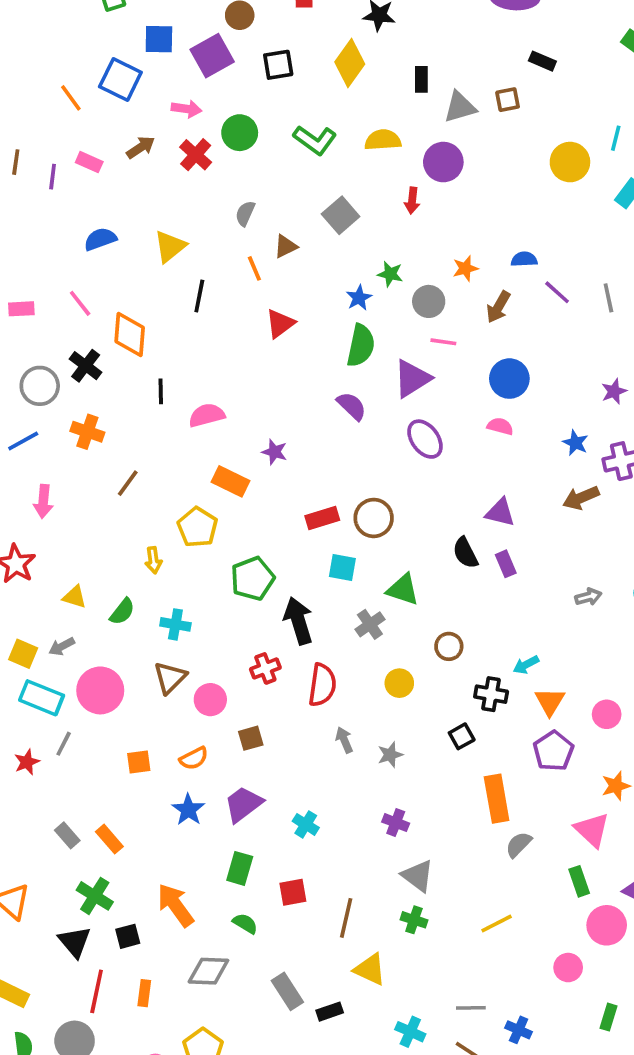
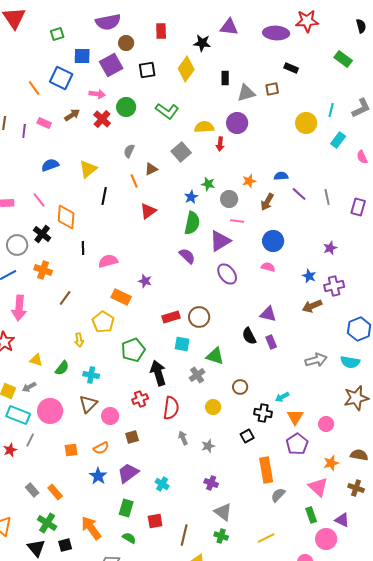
yellow semicircle: (383, 140) -> (204, 127), moved
pink arrow: (43, 501) -> (19, 308), size x1.4
gray arrow: (588, 597) -> (316, 360), size x1.5

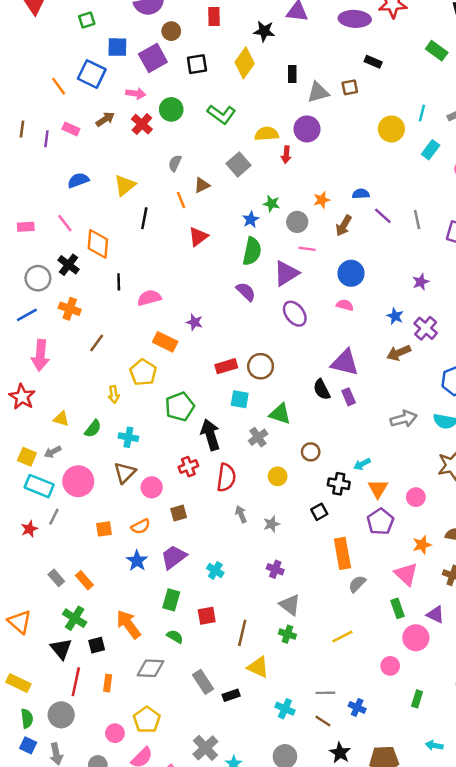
purple cross: (334, 286) -> (426, 328), turned -36
purple triangle: (268, 314) -> (345, 363), size x1.4

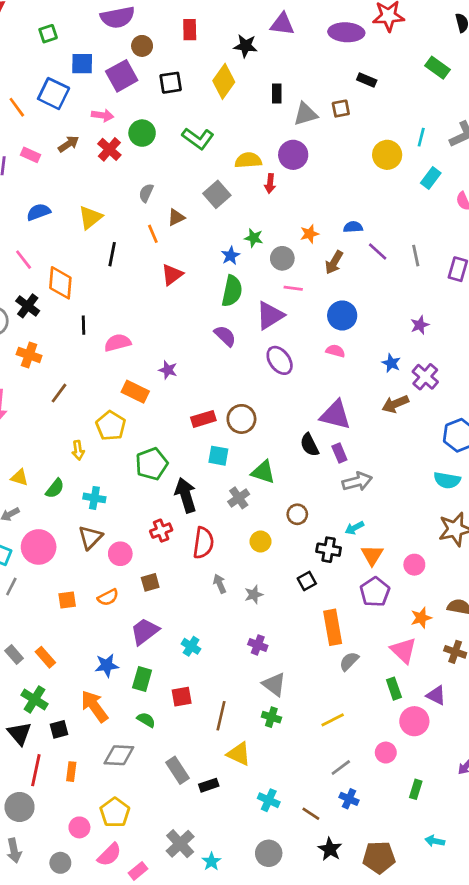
gray arrow: (404, 419) -> (357, 482), moved
blue star: (137, 561) -> (107, 665), moved, turned 30
gray line: (325, 693) -> (341, 768), moved, turned -36

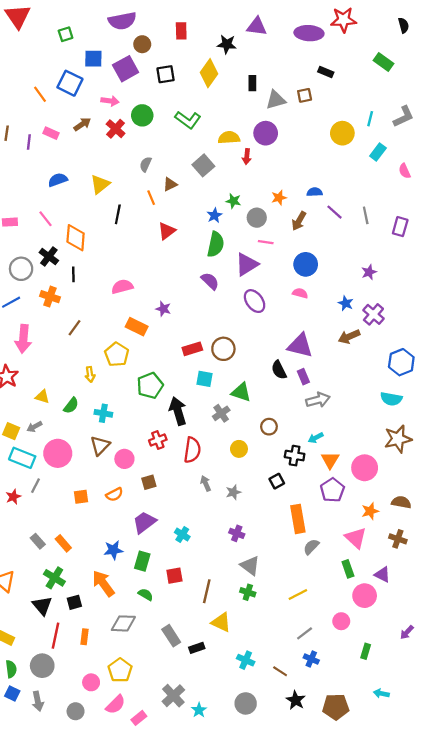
black line: (84, 325) -> (73, 274), moved
pink circle: (414, 565) -> (365, 468), size x1.5

